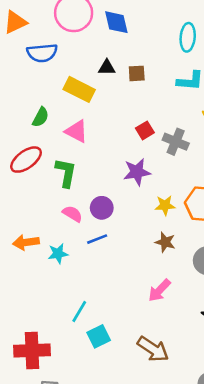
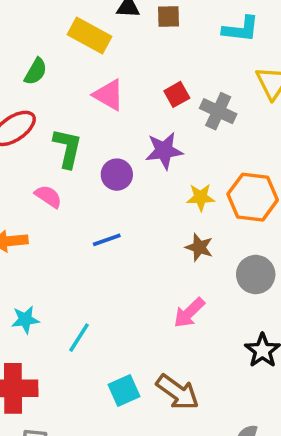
pink triangle: (76, 131) -> (109, 95), moved
purple circle: (102, 208) -> (117, 175), moved
pink semicircle: (72, 214) -> (48, 196), moved
cyan star: (58, 254) -> (25, 320), moved
cyan square: (99, 336) -> (124, 390), moved

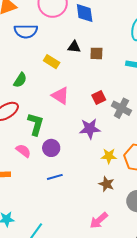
yellow rectangle: (89, 36) -> (52, 62), size x0.7
purple circle: (117, 175) -> (51, 148), moved

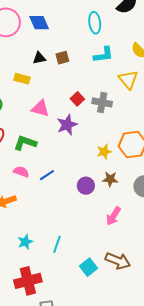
green L-shape: (36, 124) -> (25, 143), turned -70
purple star: (90, 129) -> (67, 125), moved
purple circle: (51, 148) -> (86, 186), moved
blue line: (55, 177) -> (47, 175), moved

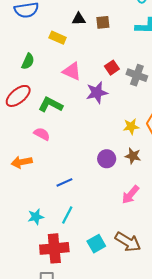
blue line: (47, 175) -> (64, 182), moved
cyan star: (25, 242) -> (36, 217), moved
red cross: (28, 281) -> (54, 248), moved

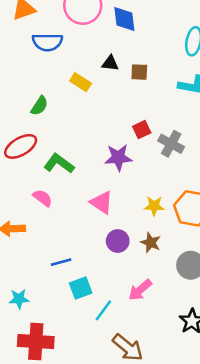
pink triangle: (72, 71) -> (102, 202), moved
cyan line: (67, 215) -> (103, 310), moved
cyan square: (96, 244) -> (81, 288), moved

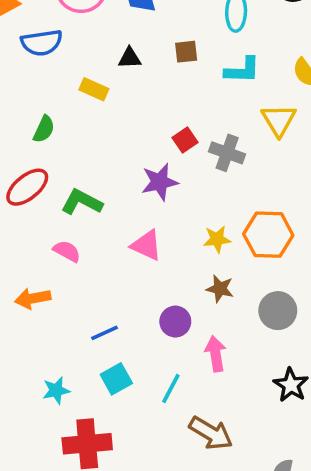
brown square: (139, 72) -> (186, 52), moved
purple circle: (118, 241) -> (175, 322), moved
cyan square: (81, 288) -> (116, 379), moved
pink arrow: (140, 290) -> (215, 354), turned 130

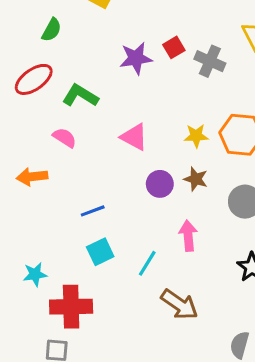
purple star: (160, 182) -> (136, 58), moved
purple circle: (175, 322) -> (160, 184), moved
cyan star: (56, 390) -> (35, 274), moved

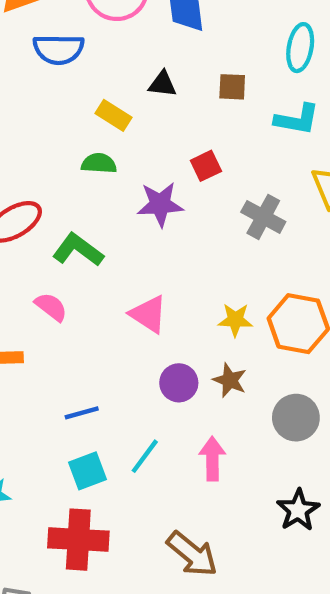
green semicircle: (52, 30) -> (99, 163), moved, turned -120
red square: (174, 47) -> (206, 166), moved
cyan line: (147, 263) -> (145, 456), moved
red cross: (71, 307) -> (78, 540), moved

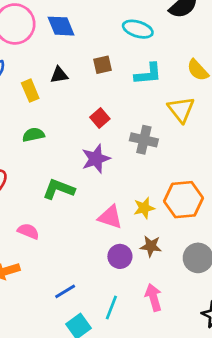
cyan ellipse: (300, 48) -> (138, 29), turned -68
yellow rectangle: (113, 115) -> (30, 91), moved, turned 50
purple star: (160, 204) -> (96, 159), moved
green L-shape: (78, 250) -> (59, 189), moved
pink triangle: (149, 314) -> (110, 217), moved

